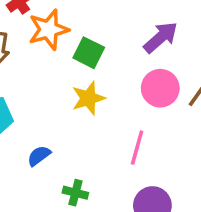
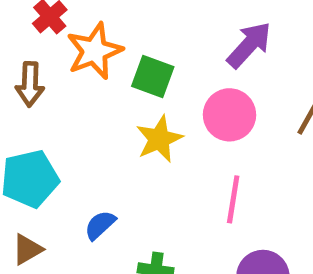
pink circle: (160, 88) -> (230, 115), moved

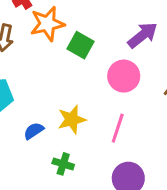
yellow star: (159, 139) -> (72, 120), moved

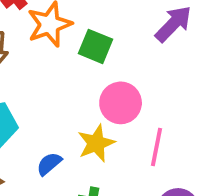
pink circle: (124, 76) -> (121, 103), moved

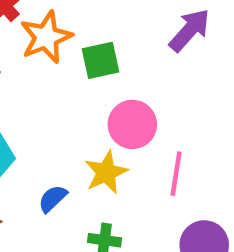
green square: (96, 46) -> (100, 60), turned -32

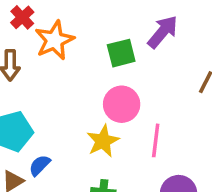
green square: (100, 60) -> (121, 53), moved
blue semicircle: (53, 199) -> (40, 165), moved

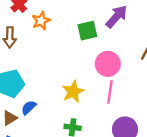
orange star: (55, 40) -> (41, 21), size x0.7
pink circle: (122, 104) -> (108, 64), moved

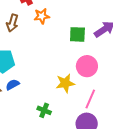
yellow star: (73, 92) -> (65, 83), moved
pink line: (110, 92) -> (90, 99), moved

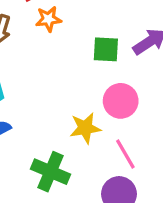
pink line: (90, 99) -> (125, 154), turned -54
green cross: (44, 110) -> (50, 172), size x1.6

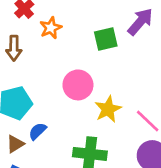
pink circle: (121, 101) -> (78, 85), moved

